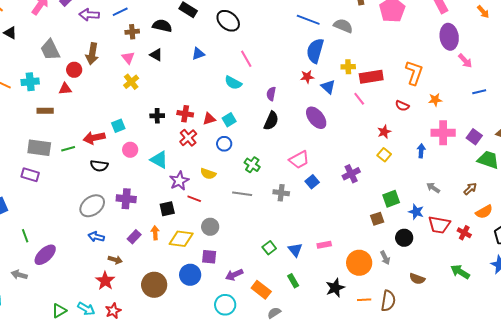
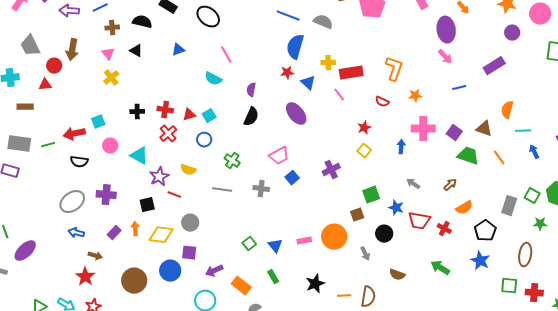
purple ellipse: (449, 37) -> (446, 30), moved
orange circle: (359, 263) -> (334, 237), moved

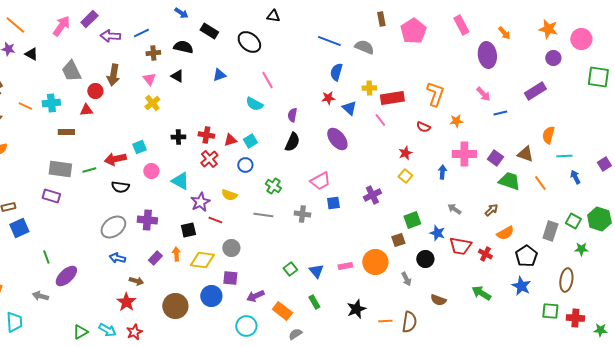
blue semicircle: (295, 47) -> (336, 72), size x0.7
pink arrow: (445, 57) -> (483, 94), moved
blue square: (292, 178) -> (333, 203), turned 32

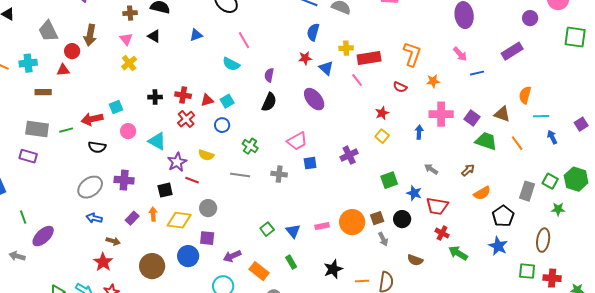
brown square: (398, 240) -> (377, 218), moved
red cross: (485, 254) -> (442, 233), moved

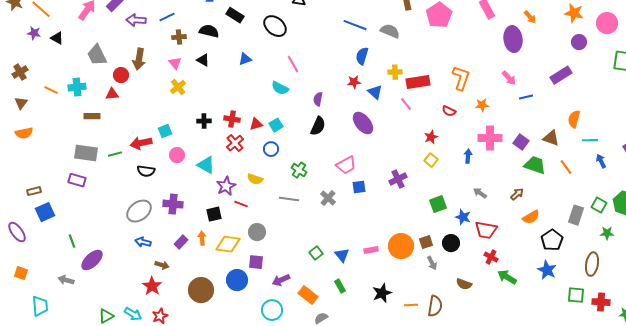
gray cross: (279, 174) -> (328, 198), turned 35

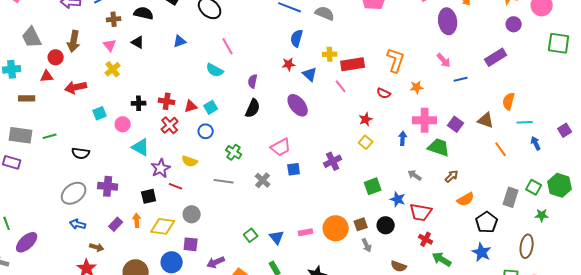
red arrow: (141, 143) -> (76, 87), moved
pink circle: (177, 155) -> (123, 124), moved
green trapezoid: (535, 165) -> (439, 147), moved

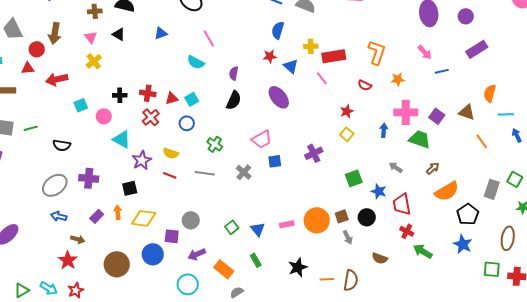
purple circle: (514, 24) -> (466, 16), moved
red line: (176, 186) -> (170, 175), moved
orange semicircle: (466, 199) -> (447, 191), size x1.4
red trapezoid: (421, 212) -> (402, 204), turned 70
gray circle: (192, 214) -> (191, 220), moved

